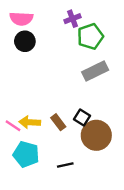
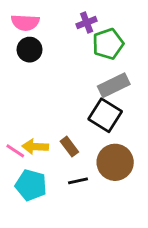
black square: (82, 117) -> (105, 115), moved, size x1.6
black line: (65, 165) -> (78, 181), moved

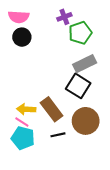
brown rectangle: (69, 147) -> (52, 109), size x1.6
pink line: (15, 151) -> (22, 122), moved

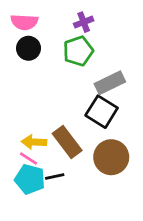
green pentagon: (80, 33) -> (78, 51), moved
black line: (58, 135) -> (55, 176), moved

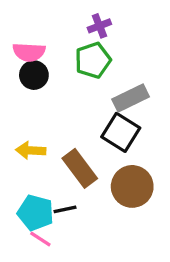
pink semicircle: (24, 22) -> (29, 52), moved
black circle: (29, 48) -> (34, 75), moved
yellow arrow: (34, 142) -> (31, 150), moved
pink line: (29, 159) -> (40, 239), moved

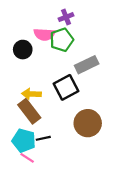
pink semicircle: (29, 52) -> (44, 34), moved
black square: (121, 132) -> (66, 87), moved, turned 30
yellow arrow: (31, 150) -> (31, 94), moved
brown rectangle: (80, 168) -> (29, 111), moved

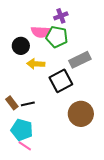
green pentagon: (62, 40) -> (57, 37), turned 30
yellow arrow: (31, 94) -> (36, 64), moved
brown rectangle: (29, 111) -> (12, 103), moved, size x0.6
black line: (43, 138) -> (28, 104), moved

